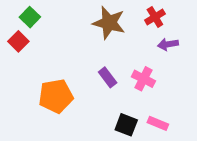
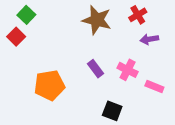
pink rectangle: (158, 123) -> (154, 87), moved

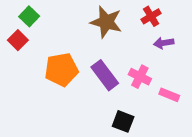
purple rectangle: (96, 69) -> (105, 75), size x1.5
orange pentagon: (49, 85) -> (61, 70), moved

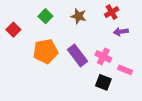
green square: (29, 16) -> (45, 16), moved
brown star: (106, 22) -> (79, 16), size x0.7
black square: (123, 121) -> (103, 82), moved

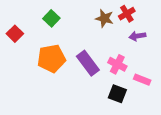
brown star: (79, 16) -> (104, 18), moved

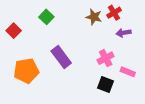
orange pentagon: (51, 58) -> (26, 71), moved
purple rectangle: (88, 63) -> (61, 57), moved
pink cross: (117, 64) -> (106, 58), turned 35

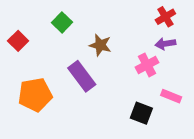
red cross: (114, 13) -> (165, 17), moved
brown star: (94, 17) -> (100, 45), moved
pink cross: (106, 58) -> (147, 65), moved

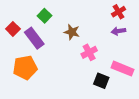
pink cross: (147, 65) -> (89, 52), moved
purple rectangle: (82, 76) -> (34, 38), moved
pink rectangle: (171, 96) -> (123, 69), size x1.5

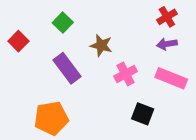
purple rectangle: (34, 38) -> (67, 68), moved
orange pentagon: (25, 68) -> (51, 118), moved
pink rectangle: (123, 69) -> (171, 78), moved

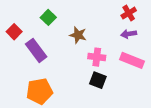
purple rectangle: (67, 68) -> (36, 50), moved
pink cross: (126, 74) -> (97, 57), turned 35
black square: (143, 114) -> (98, 80), moved

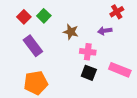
red square: (14, 32) -> (24, 17), moved
purple arrow: (129, 34) -> (105, 31), moved
pink rectangle: (132, 60) -> (120, 70), moved

